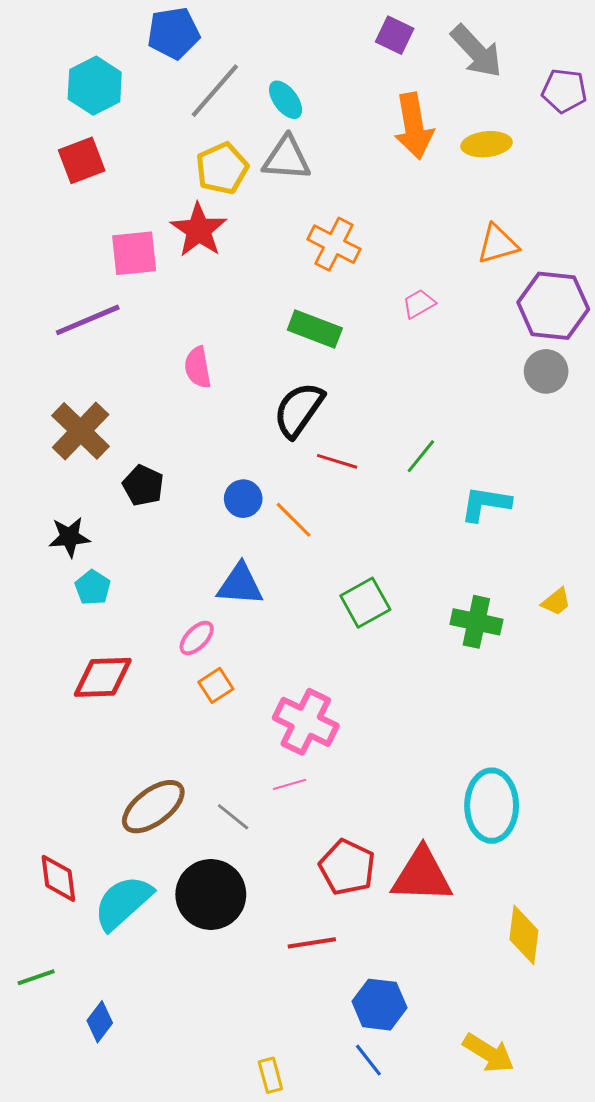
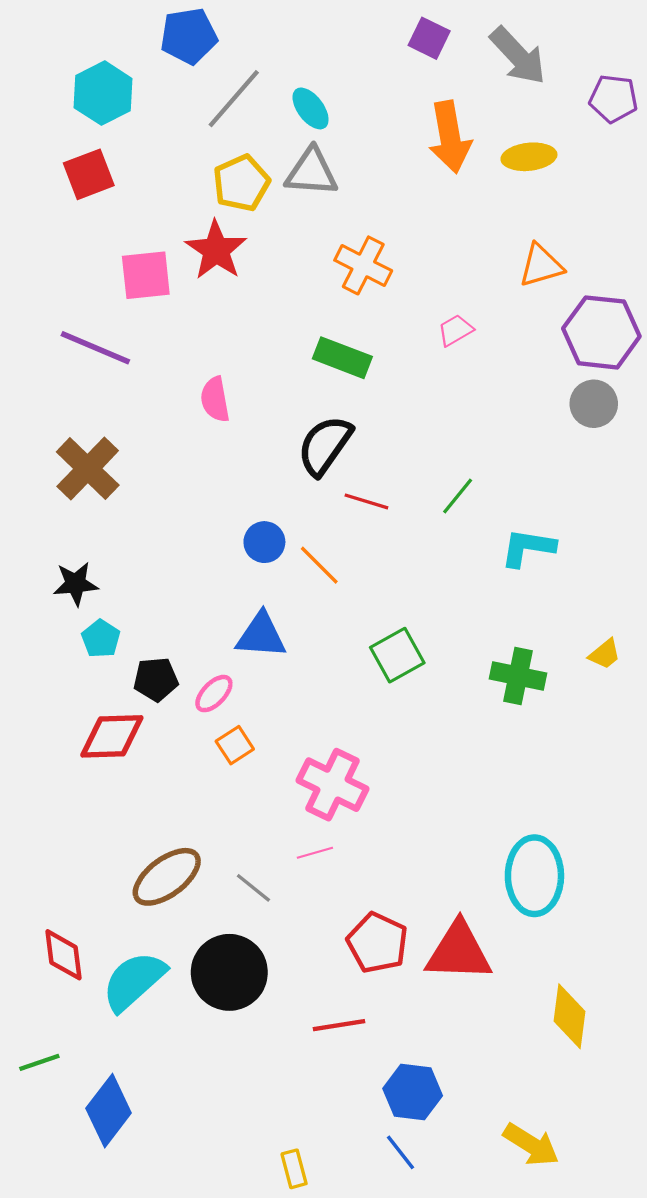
purple line: (88, 320) -> (95, 348), turned 46
black pentagon: (143, 486) -> (156, 679), moved, turned -30
blue diamond: (100, 1022) -> (109, 1111), size x1.6

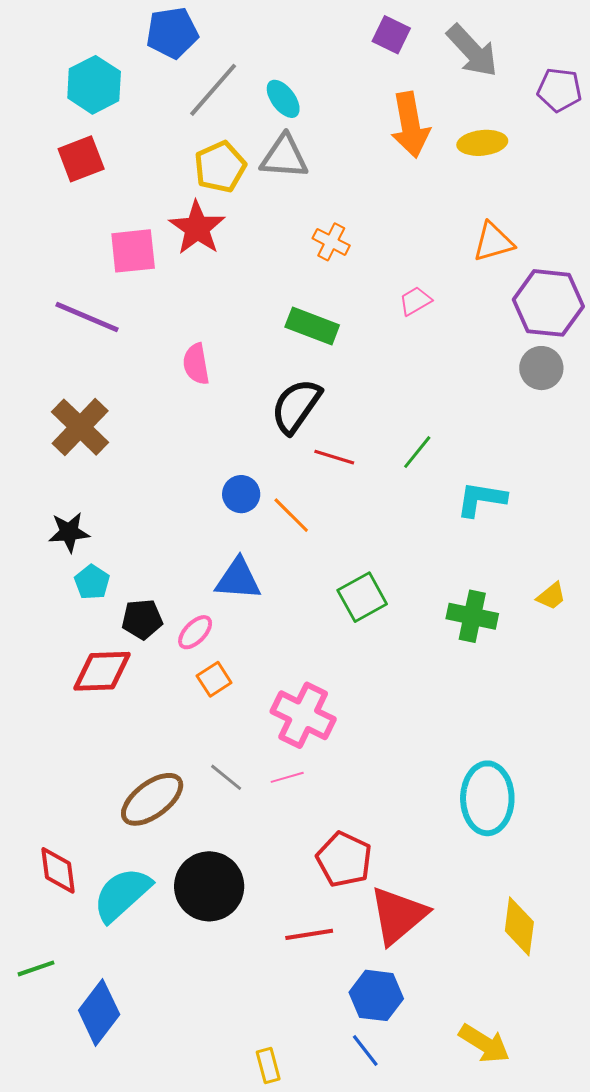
orange cross: (363, 265) -> (331, 242), size x0.7
gray line: (253, 888) -> (226, 777), moved
red triangle: (459, 952) -> (398, 915), moved, turned -42

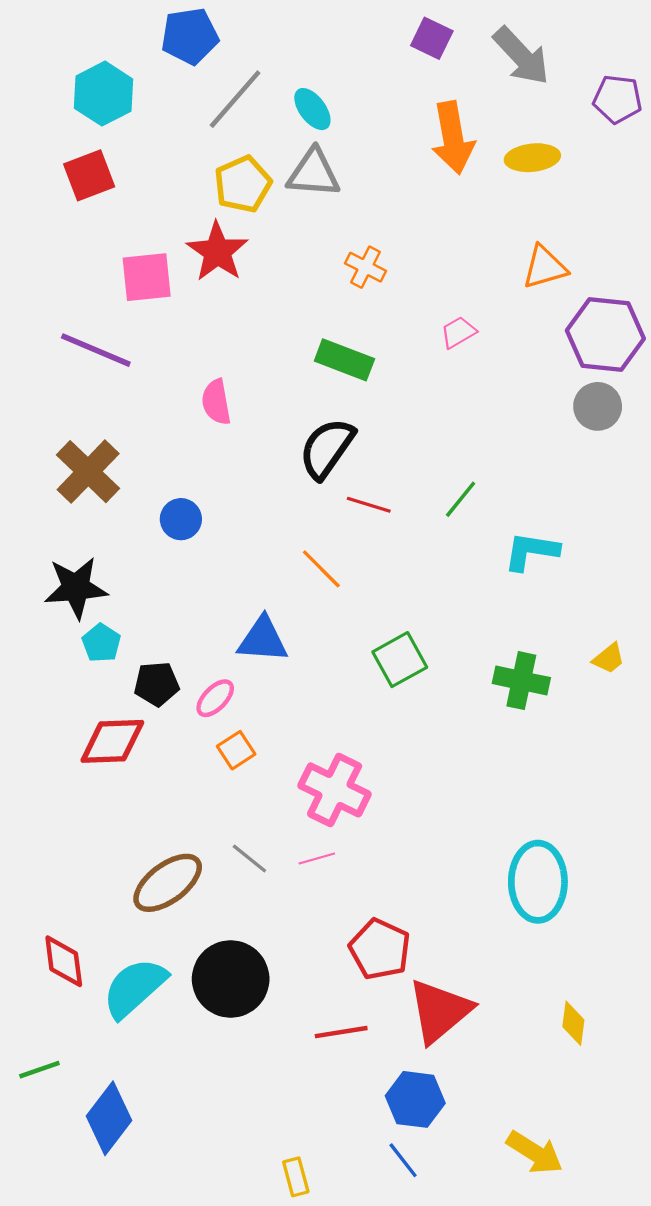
blue circle: (241, 494) -> (181, 519), moved
black star: (69, 532) -> (76, 588), size x1.4
yellow diamond: (519, 926) -> (573, 1023), size x0.7

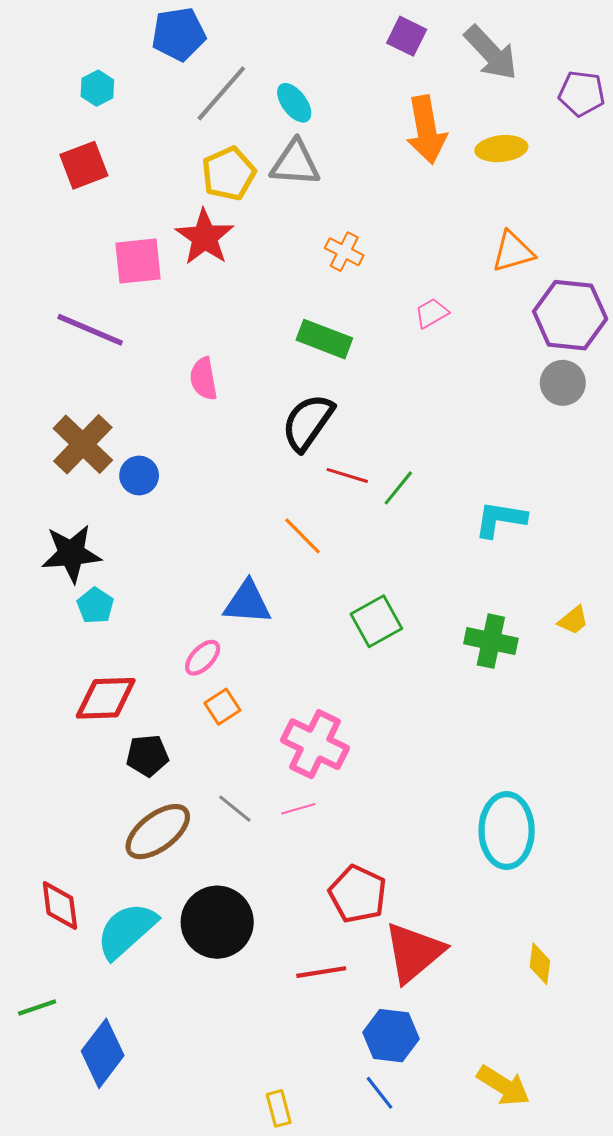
cyan hexagon: (104, 94) -> (97, 88), size x0.6
green line: (461, 499) -> (398, 488), moved
blue circle: (181, 519) -> (139, 475), moved
black pentagon: (157, 684) -> (147, 756), moved

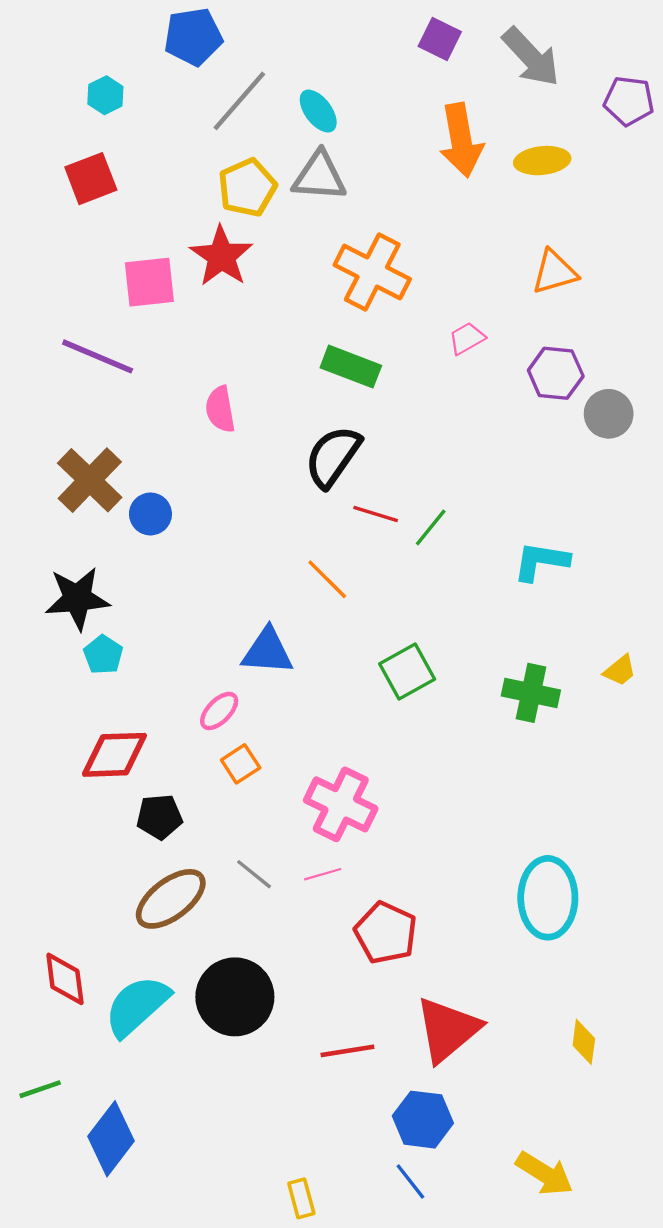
orange cross: (344, 252) -> (372, 272), size x1.8
purple hexagon: (570, 315) -> (556, 373), moved, size x0.7
red pentagon: (358, 894) -> (386, 933), moved

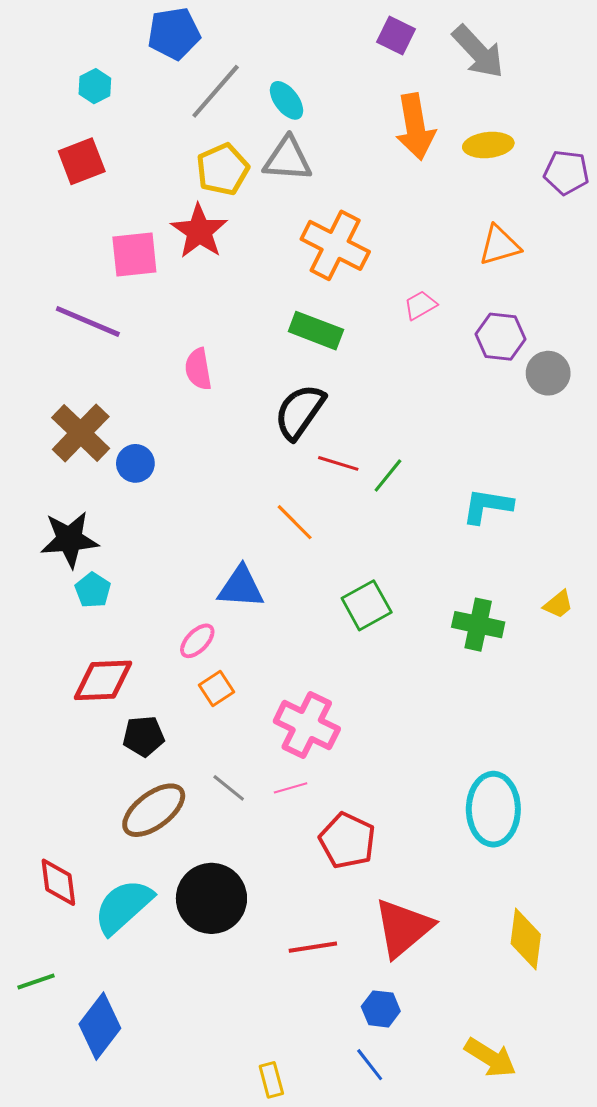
purple pentagon: (629, 101) -> (566, 172), moved
yellow diamond: (584, 1042) -> (526, 939), size x1.5
blue hexagon: (423, 1120) -> (381, 1009), size x0.7

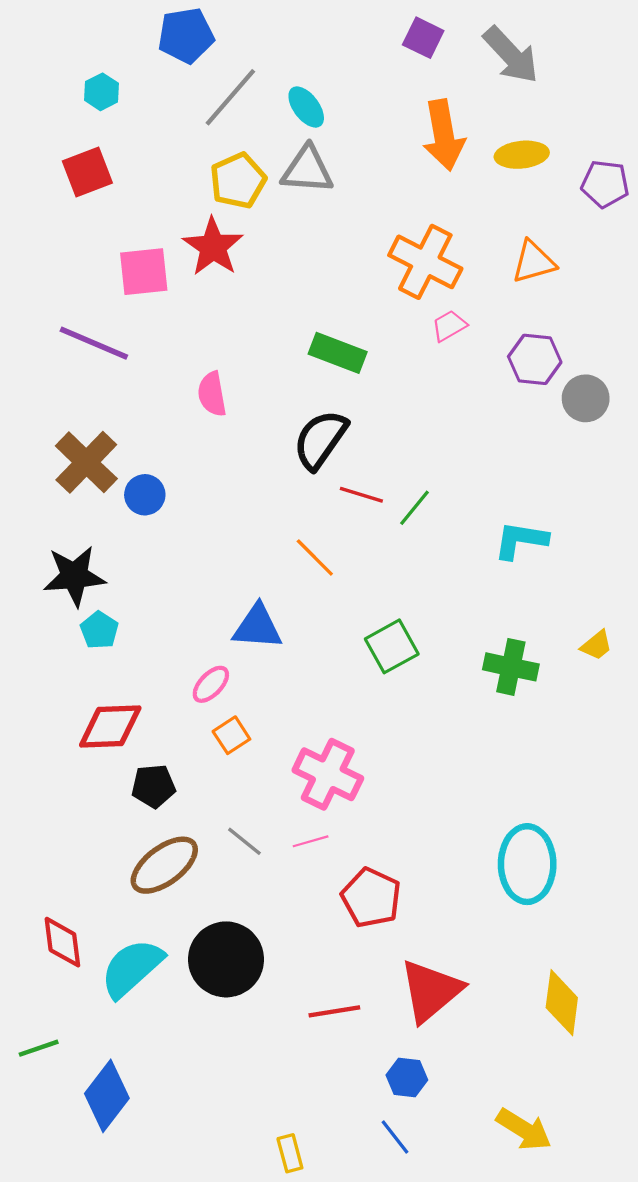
orange cross: (335, 245) -> (425, 262), moved

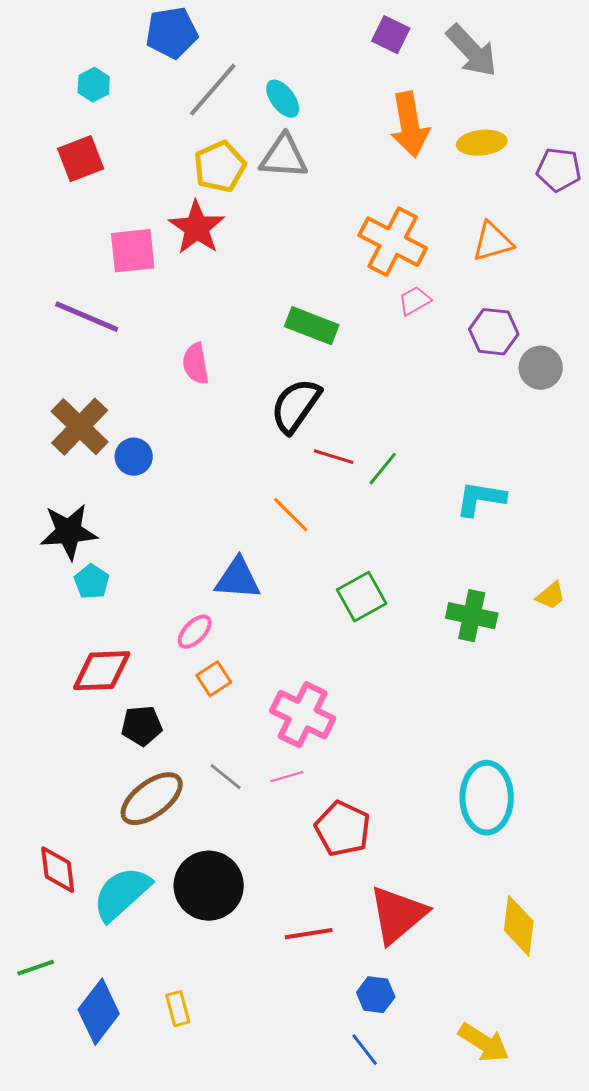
yellow rectangle: (290, 1153) -> (178, 1009), moved

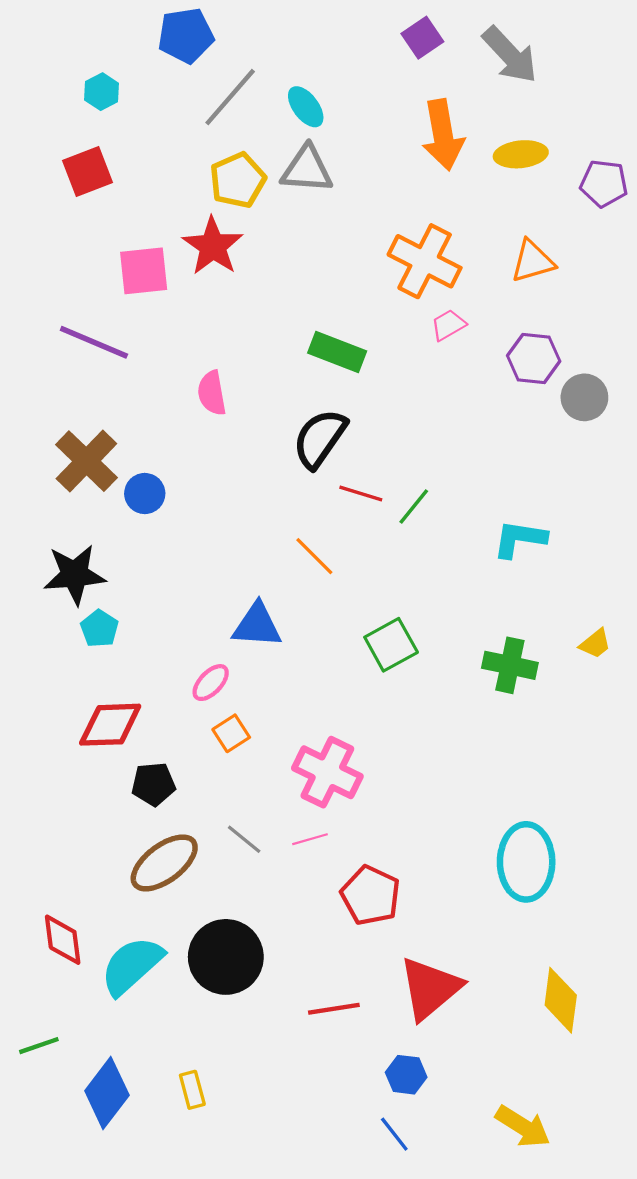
purple square: (391, 35) -> (422, 38), turned 30

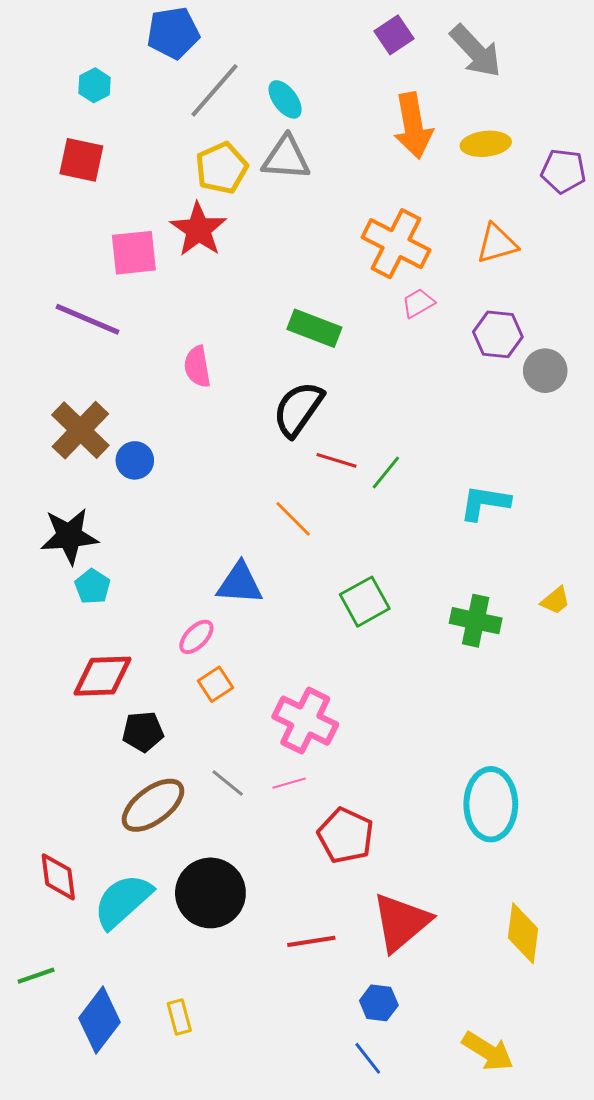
red square: (87, 172) -> (81, 160), turned 33

